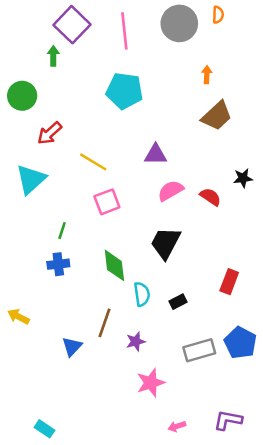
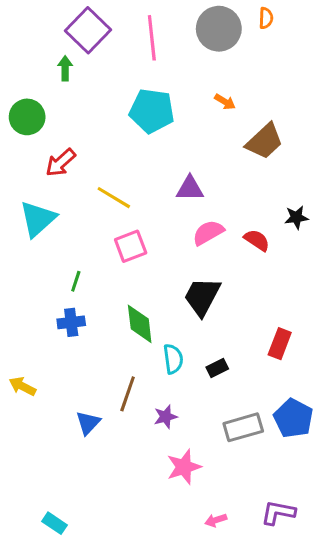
orange arrow: (207, 75) -> (225, 102), moved, turned 119

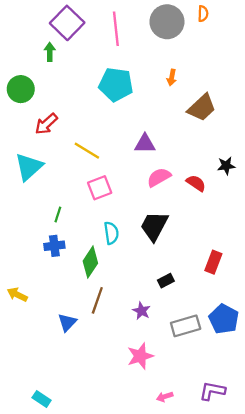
orange arrow: (225, 102) -> (172, 77), turned 70
green diamond: (140, 324) -> (90, 262), moved, turned 40
cyan semicircle: (173, 359) -> (111, 233), moved
purple star: (166, 417) -> (141, 311), moved, turned -30

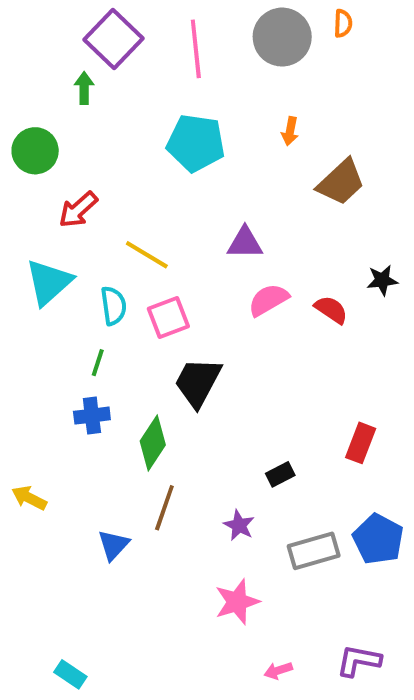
black trapezoid: (154, 226) -> (198, 382), moved
cyan semicircle: (111, 233) -> (113, 306), moved

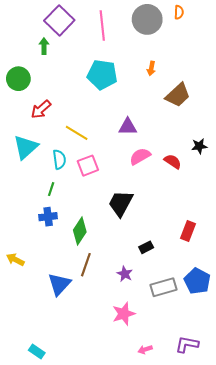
black trapezoid: (198, 382) -> (121, 203), moved
blue triangle: (113, 545) -> (59, 284), size x1.4

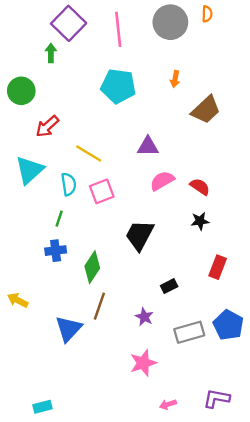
black star: (199, 146) -> (200, 221), moved
cyan rectangle: (37, 352) -> (43, 407), turned -49

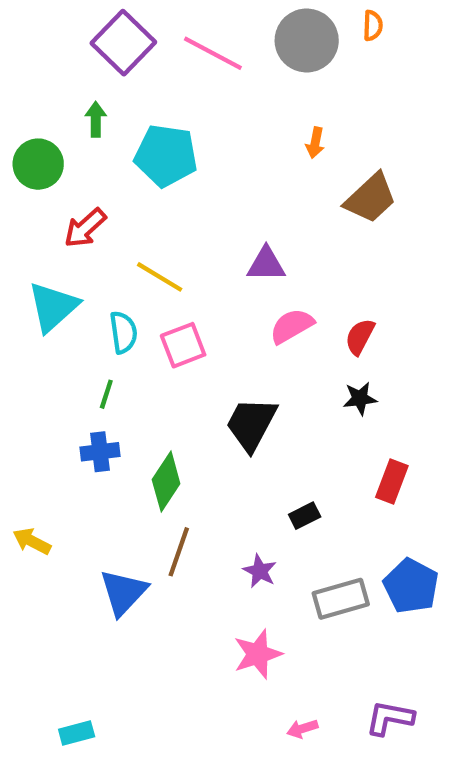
pink line: (118, 29) -> (213, 53), turned -56
green arrow: (51, 53) -> (96, 119), moved
cyan pentagon: (118, 86) -> (166, 156), moved
red semicircle: (200, 187) -> (360, 337), turned -96

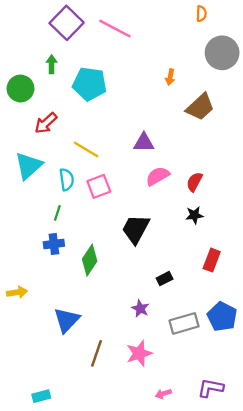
gray circle: (307, 40) -> (222, 53), moved
yellow arrow: (32, 541) -> (17, 292), turned 144
brown line: (179, 552) -> (97, 353), moved

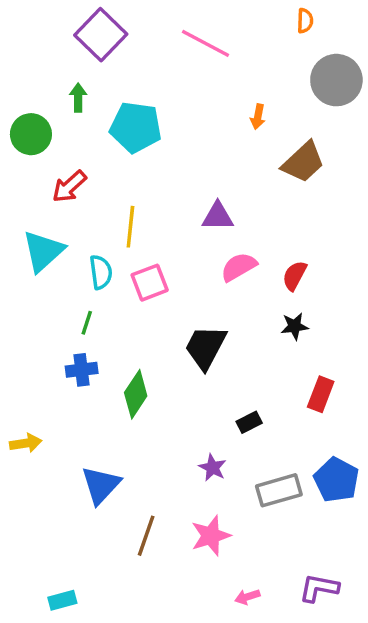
pink line: (115, 29) -> (206, 43), moved
yellow line: (86, 150) -> (130, 227), turned 65

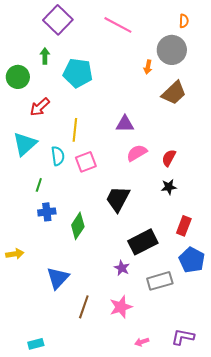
orange semicircle: (305, 21) -> (184, 21), moved
gray circle: (336, 80) -> (172, 50), moved
green line: (87, 323) -> (39, 185), moved
black rectangle: (249, 422) -> (143, 242), size x2.0
blue pentagon: (336, 480) -> (192, 260), moved

